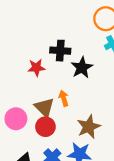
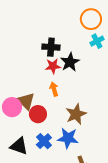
red star: (36, 68) -> (53, 66), moved
brown triangle: (44, 107) -> (26, 101), moved

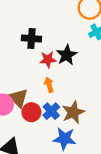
black cross: (51, 47) -> (31, 39), moved
blue cross: (44, 141) -> (51, 111), moved

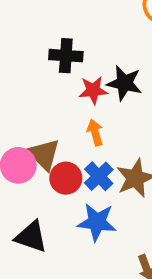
black star: (67, 55) -> (124, 83), turned -30
blue star: (64, 139) -> (97, 222), moved

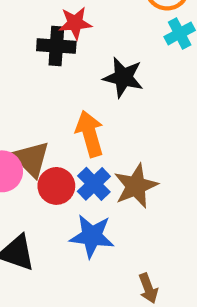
red star: (93, 90) -> (75, 23), moved
orange arrow: (95, 132) -> (90, 134), size x1.5

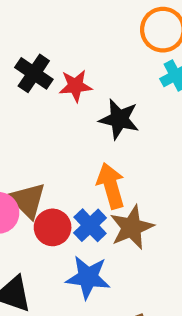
red star: (75, 23) -> (75, 86), moved
black cross: (56, 46) -> (34, 73), moved, turned 30
orange arrow: (90, 134) -> (111, 186), moved

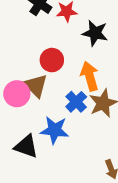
red circle: (53, 227) -> (52, 60), moved
blue star: (88, 277) -> (55, 130), moved

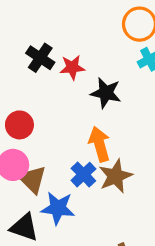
red circle: (52, 60) -> (19, 125), moved
brown triangle: (36, 86) -> (32, 179), moved

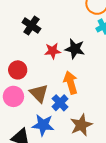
red star: (72, 67) -> (53, 51), moved
brown star: (115, 176) -> (81, 125), moved
brown triangle: (32, 179) -> (39, 93), moved

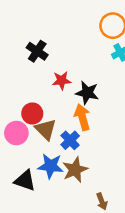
black star: (75, 49) -> (87, 93), moved
red circle: (18, 70) -> (32, 113), moved
brown star: (81, 125) -> (75, 170), moved

